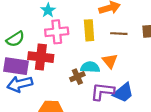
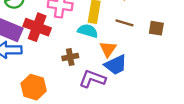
cyan semicircle: (90, 67) -> (88, 31), moved
blue trapezoid: (123, 93) -> (116, 65), moved

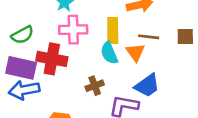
cyan semicircle: (88, 31) -> (109, 53), turned -120
orange triangle: (108, 49) -> (135, 52), moved

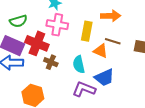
orange triangle: (135, 52) -> (100, 51), turned -42
cyan semicircle: (109, 53) -> (79, 64), moved
brown cross: (95, 86) -> (51, 62), moved, turned 32

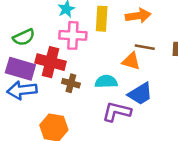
yellow rectangle: (87, 31) -> (102, 19), moved
cyan semicircle: (79, 64) -> (106, 82), turned 108

